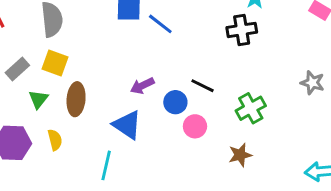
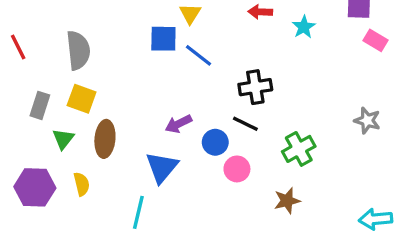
black cross: (242, 30) -> (255, 87), moved
gray rectangle: (17, 69) -> (40, 105), turned -30
blue triangle: (127, 125) -> (162, 167), turned 36

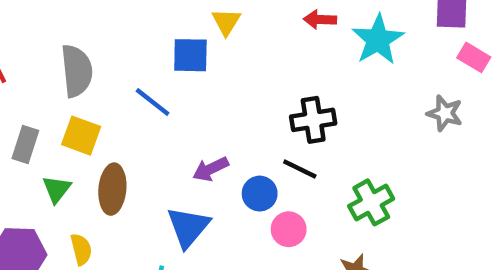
cyan star: (304, 27) -> (378, 40), size x1.6
blue line: (199, 55) -> (153, 102), moved
gray star: (367, 121) -> (445, 113), moved

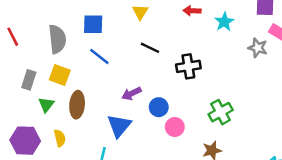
cyan star: (378, 40) -> (224, 22), size x0.7
blue square: (190, 55) -> (93, 24), moved
gray star: (445, 113) -> (258, 48), moved
black line: (300, 169) -> (150, 48), moved

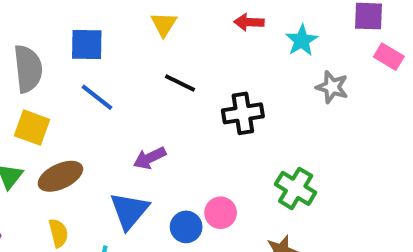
gray star: (258, 48) -> (332, 87), moved
brown ellipse: (77, 105) -> (60, 176), turned 60
blue circle: (159, 107) -> (186, 227), moved
green cross: (221, 112) -> (296, 188), turned -30
yellow semicircle: (60, 138) -> (58, 233), moved

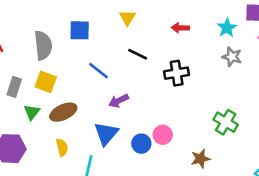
red arrow: (249, 22) -> (180, 28), moved
cyan star: (302, 40) -> (227, 28), moved
blue line: (97, 97) -> (99, 71), moved
green cross: (296, 188) -> (226, 122), moved

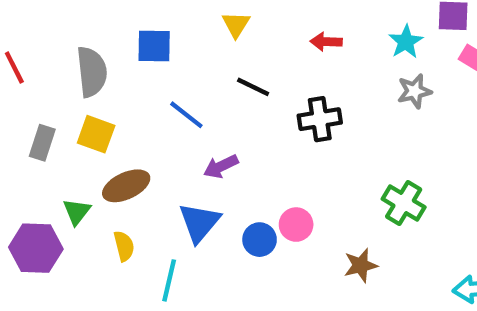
gray star: (232, 57) -> (414, 91), turned -30
green triangle: (32, 112) -> (77, 212), moved

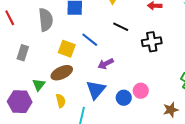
yellow square: (96, 134) -> (67, 49), moved

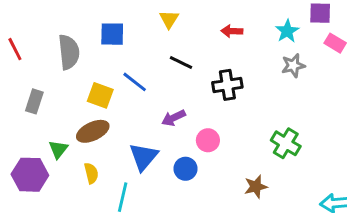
purple arrow: (106, 64) -> (174, 118), moved
pink circle: (141, 91) -> (208, 140), moved

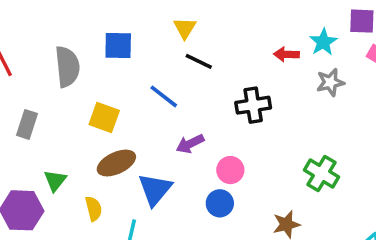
red arrow: (232, 31) -> (286, 54), moved
black line: (181, 63) -> (199, 61), moved
blue line: (135, 82) -> (164, 96), moved
brown ellipse: (93, 131) -> (116, 163), moved
blue circle: (185, 169) -> (220, 203), moved

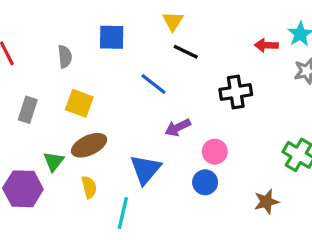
gray semicircle: (67, 67) -> (65, 57), size x0.6
yellow square: (104, 117) -> (79, 103), moved
brown ellipse: (116, 163) -> (89, 145), moved

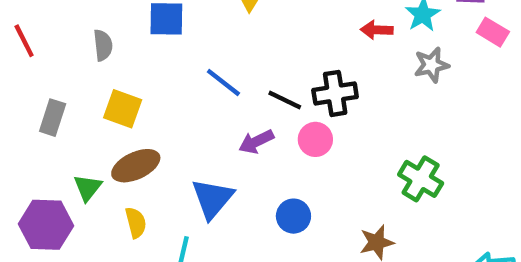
black line: (186, 52) -> (285, 100), moved
pink circle: (215, 152) -> (315, 139), moved

